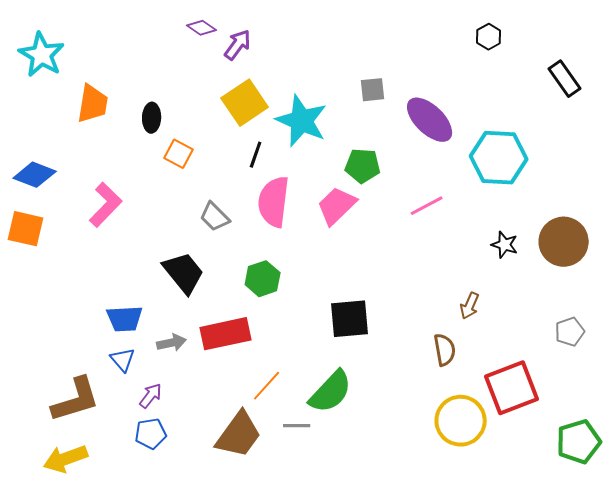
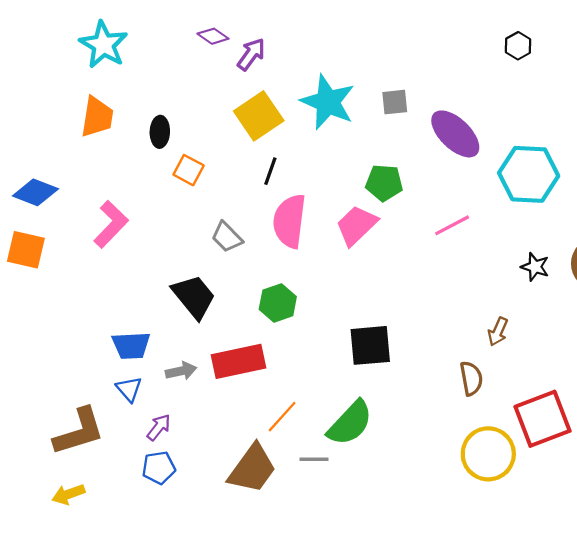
cyan star: (42, 55) -> (103, 45), moved
cyan star: (302, 121) -> (328, 102), moved
yellow arrow: (66, 459) -> (68, 494), size x0.7

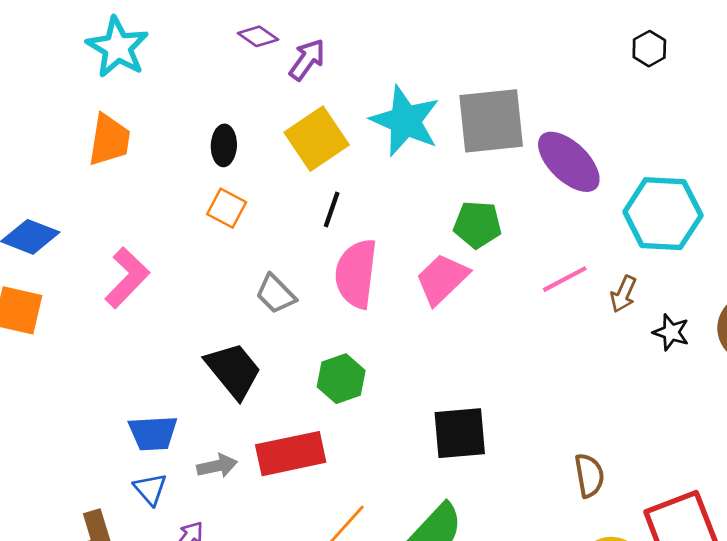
gray square: (395, 102) -> (491, 121), size x2.0
black ellipse: (160, 132) -> (224, 145), moved
brown arrow: (498, 332) -> (623, 294), moved

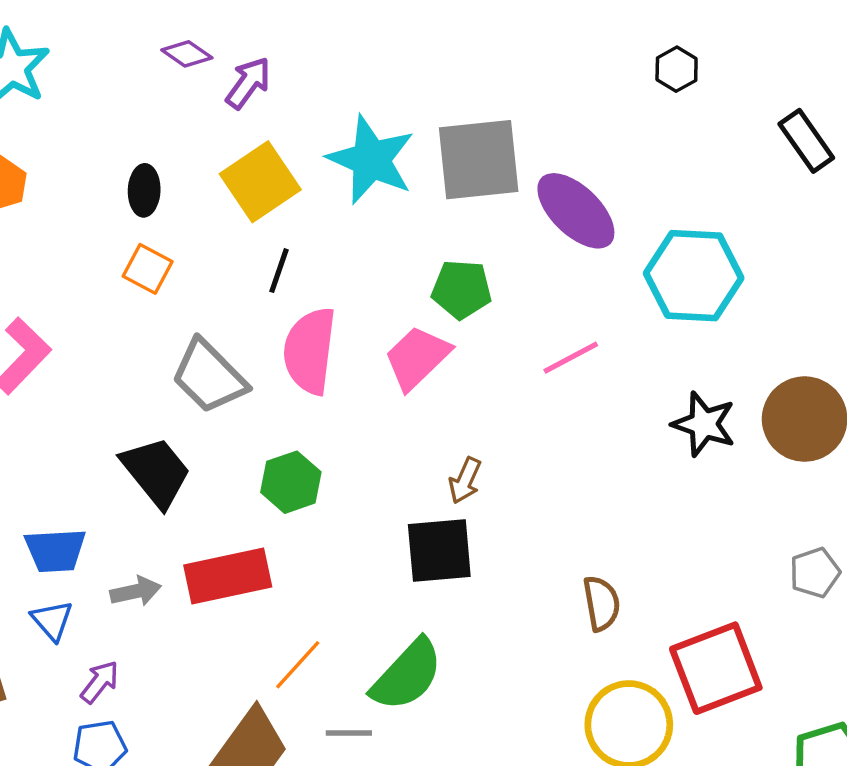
gray trapezoid: (276, 294) -> (209, 376), size x1.5
brown arrow: (623, 294) -> (465, 480), moved
black star: (671, 332) -> (704, 424), size x1.4

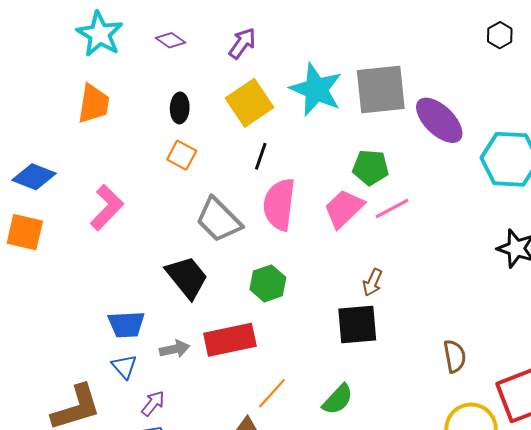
purple diamond: (187, 54) -> (170, 40), moved
pink line: (571, 358) -> (392, 209), moved
green semicircle: (407, 675) -> (338, 399), size x0.7

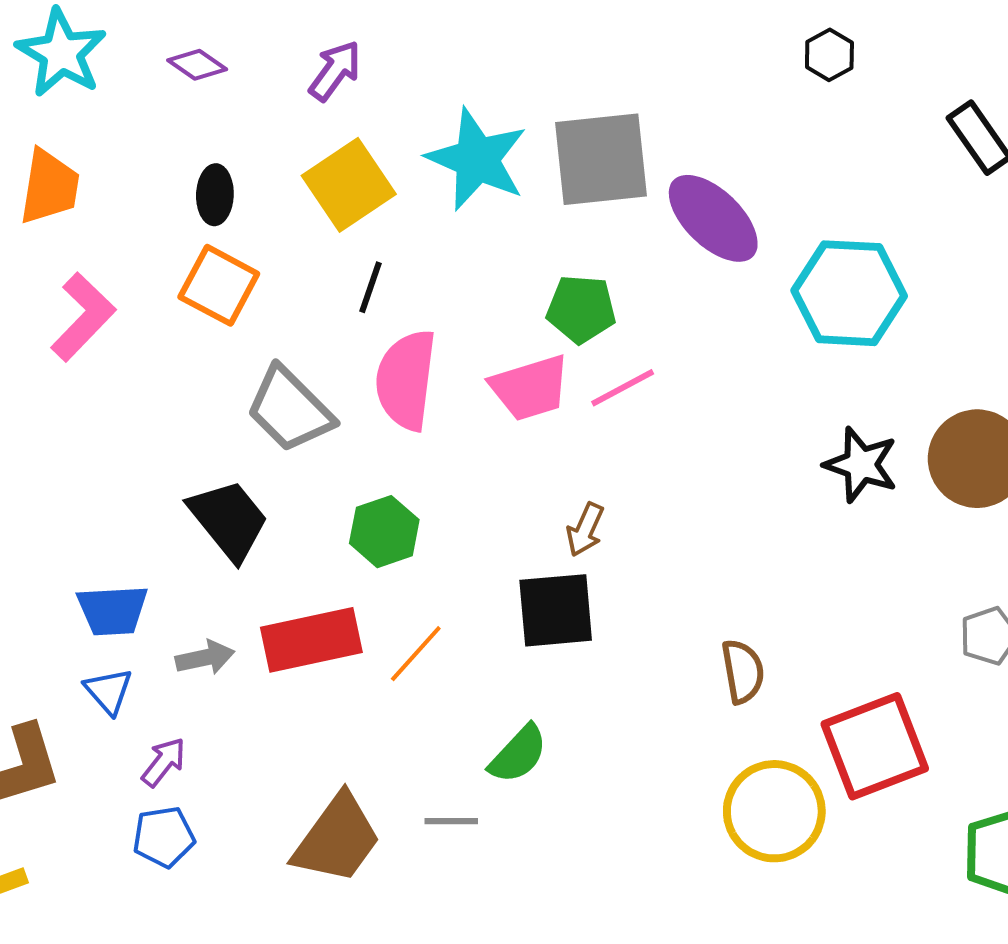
orange square: (182, 155) -> (219, 285), size x1.4
pink L-shape: (107, 207) -> (83, 317), moved
pink trapezoid: (344, 209) -> (530, 388), turned -153
orange line: (272, 393) -> (416, 654), moved

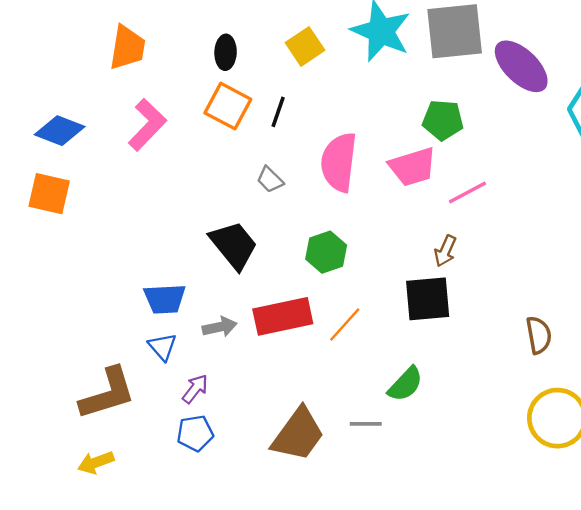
yellow square: (349, 185) -> (305, 46), size x0.7
black line: (371, 287) -> (278, 112), moved
pink line: (623, 388) -> (467, 193), moved
gray trapezoid: (290, 409) -> (270, 180), size x0.5

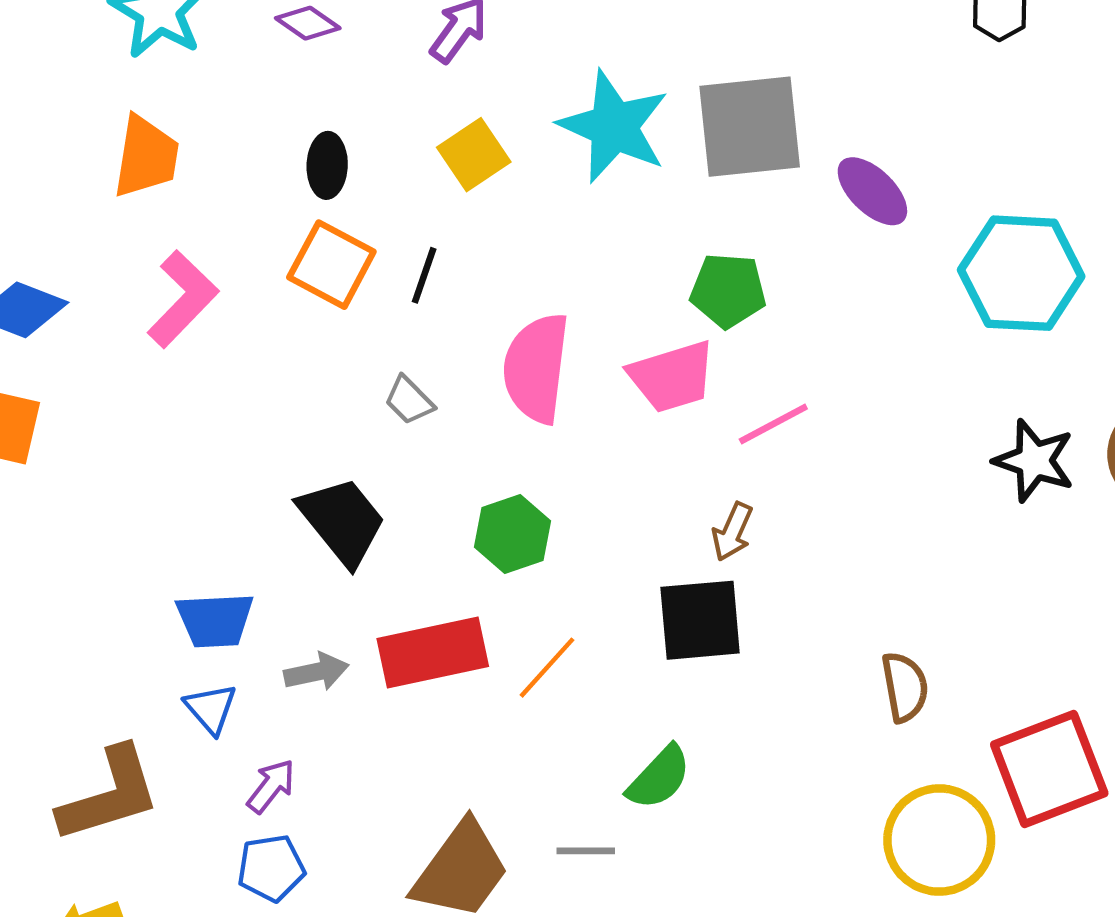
purple ellipse: (521, 66) -> (872, 191), size x0.7

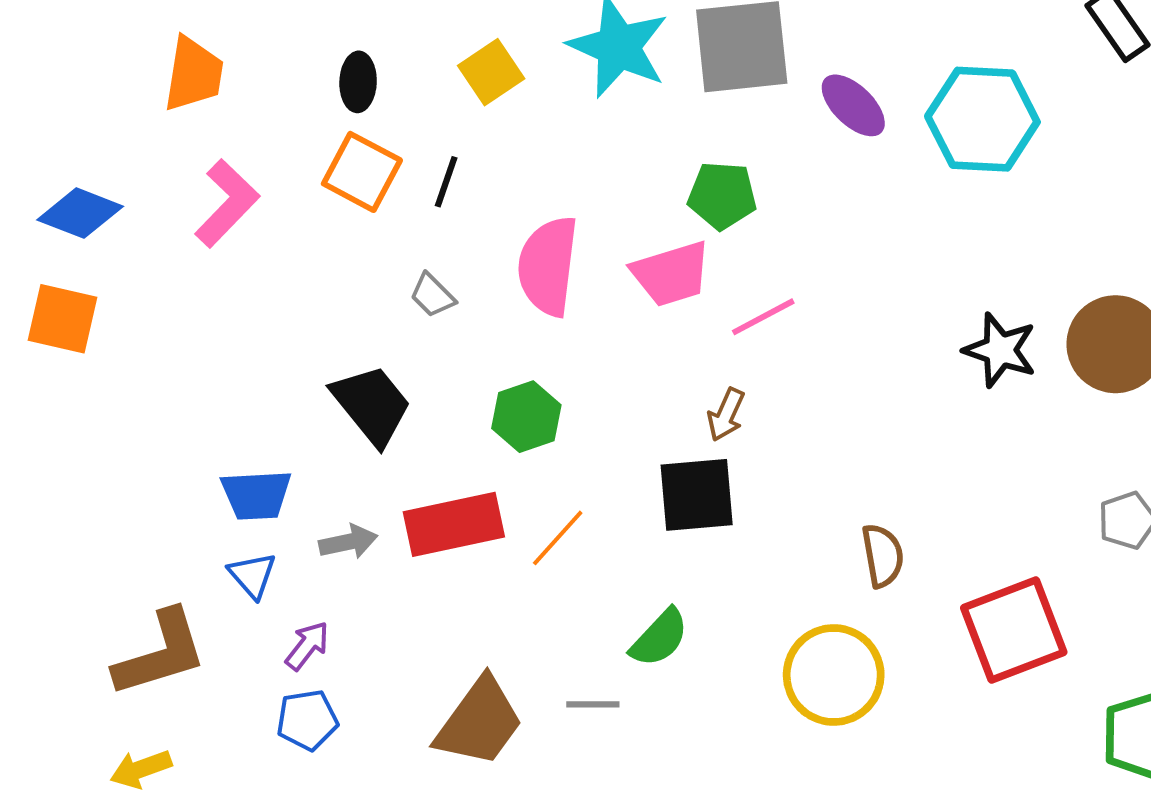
cyan hexagon: (1021, 273) -> (982, 119), moved
yellow circle: (939, 840) -> (834, 675), moved

